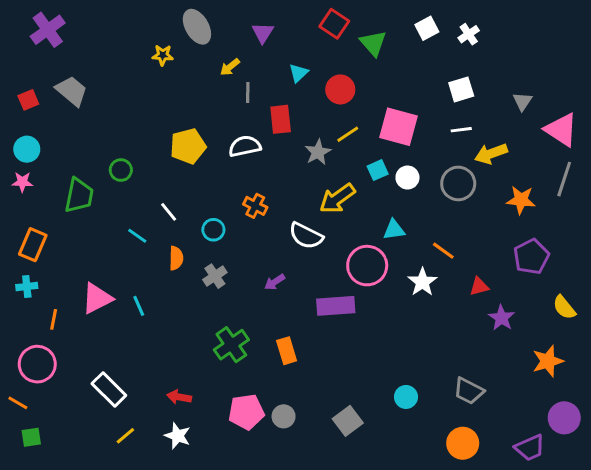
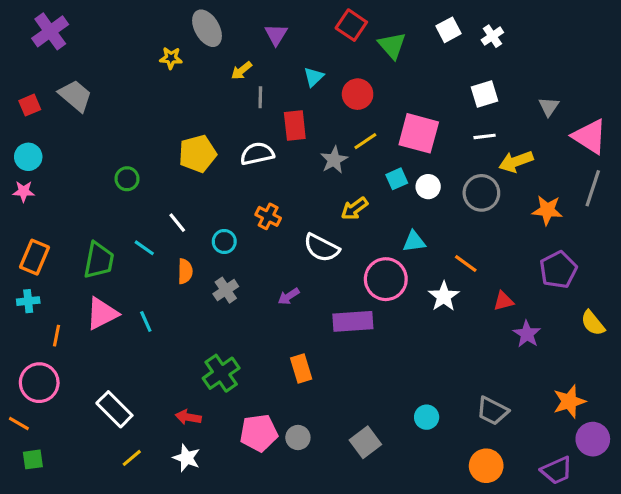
green trapezoid: (79, 195) -> (99, 260), moved
yellow arrow: (337, 198) -> (354, 209), size x0.7
green cross: (231, 345) -> (221, 373), moved
orange star: (548, 361) -> (569, 401), moved

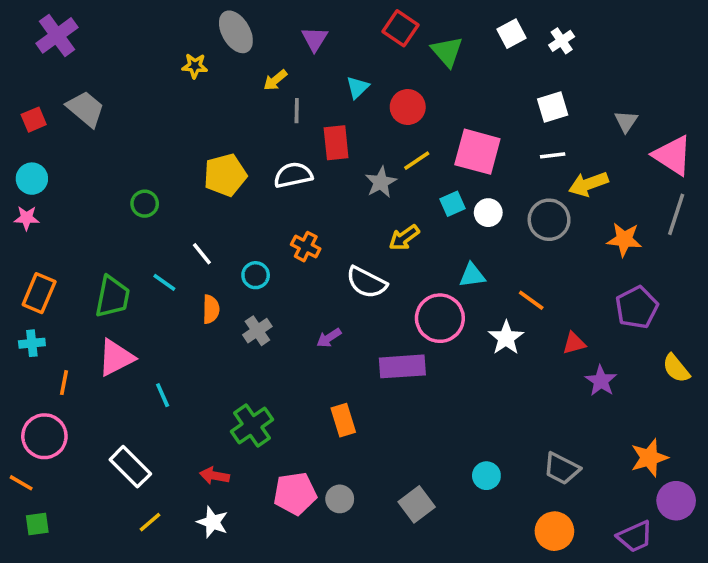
cyan line: (146, 321) -> (163, 395), moved

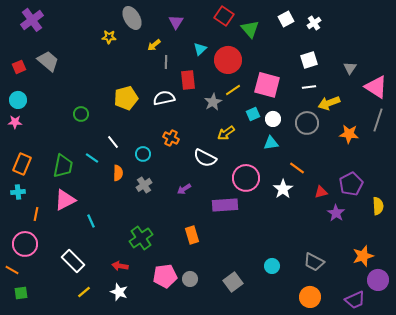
red circle: (408, 107) -> (228, 60), size x1.4
cyan triangle: (472, 275) -> (271, 143), moved
purple pentagon: (637, 307) -> (351, 184), moved
yellow semicircle: (676, 368) -> (378, 206), turned -144

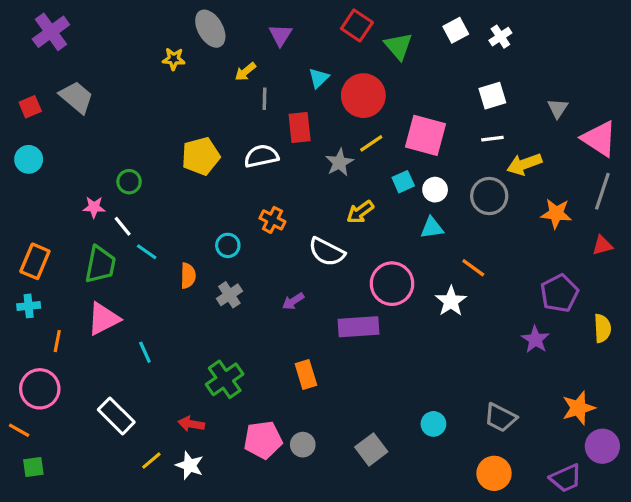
pink star: (15, 122) -> (94, 207), moved
white line: (113, 142) -> (123, 226), moved
red triangle: (321, 192) -> (602, 245), moved
yellow line: (84, 292) -> (151, 461), moved

